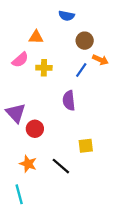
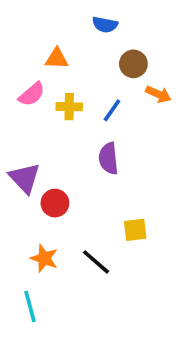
blue line: (81, 70) -> (112, 110), moved

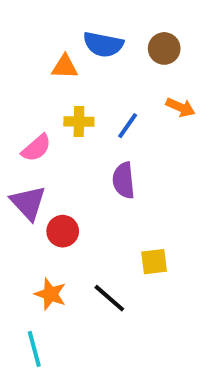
blue semicircle: (105, 25) -> (103, 44), moved, size x1.4
brown circle: (133, 64) -> (164, 48), moved
pink semicircle: (32, 94) -> (36, 148), moved

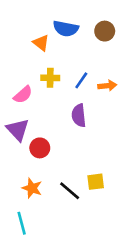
orange triangle: (65, 67) -> (41, 43), turned 36
orange arrow: (180, 107) -> (107, 86), moved, turned -30
yellow square: (154, 262) -> (96, 182), moved

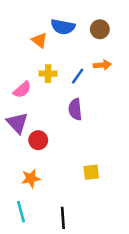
orange arrow: (107, 86) -> (102, 65), moved
orange star: (32, 188) -> (31, 178), turned -30
black line: (70, 191) -> (63, 218), moved, turned 45

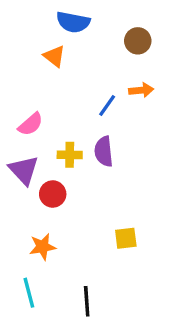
blue semicircle: (63, 27) -> (73, 22), moved
yellow cross: (48, 74) -> (70, 155), moved

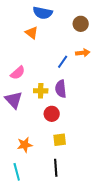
red circle: (53, 194) -> (52, 114), moved
yellow square: (126, 238) -> (60, 140), moved
black line: (87, 301) -> (56, 168), moved

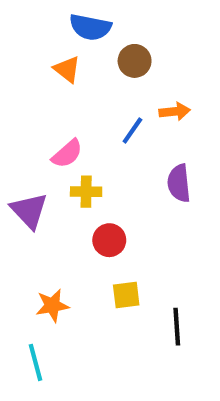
brown circle: (81, 24) -> (135, 61), moved
pink semicircle: (18, 73) -> (67, 154), moved
purple semicircle: (61, 89) -> (179, 183), moved
black line: (56, 168) -> (177, 327), moved

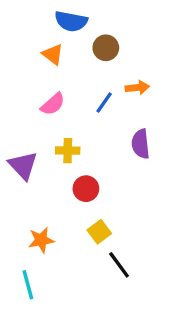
pink semicircle: (67, 154) -> (53, 104), moved
yellow square: (126, 295) -> (99, 232), turned -30
black line: (177, 327) -> (119, 265), moved, turned -32

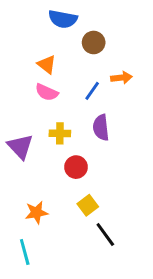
orange triangle: (53, 54) -> (47, 64), moved
pink semicircle: (53, 104) -> (47, 92), turned 65
purple semicircle: (141, 144) -> (101, 127), moved

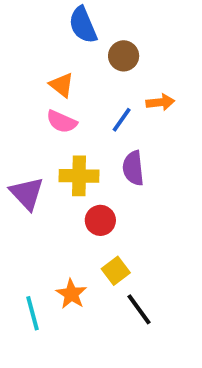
blue semicircle: (63, 19) -> (83, 25), turned 56
yellow cross: (60, 133) -> (79, 176), size x1.4
orange star: (36, 212) -> (71, 294), moved, turned -30
cyan line: (25, 252) -> (33, 313), moved

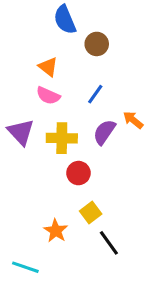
orange arrow: (160, 102) -> (133, 120), moved, turned -135
purple semicircle: (133, 168) -> (104, 132), turned 40
purple triangle: (27, 193) -> (21, 132), moved
cyan line: (33, 313) -> (25, 267), moved, turned -56

